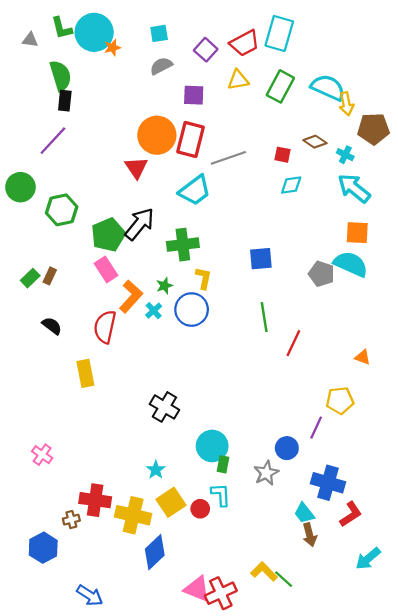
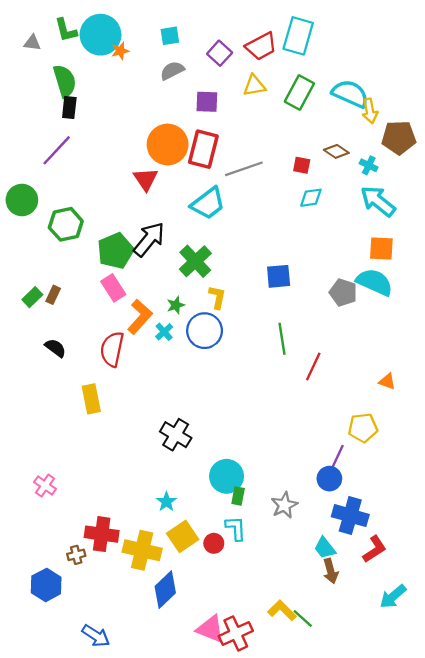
green cross: (183, 245) -> (195, 261), turned -36
blue circle: (287, 448) -> (329, 479), moved

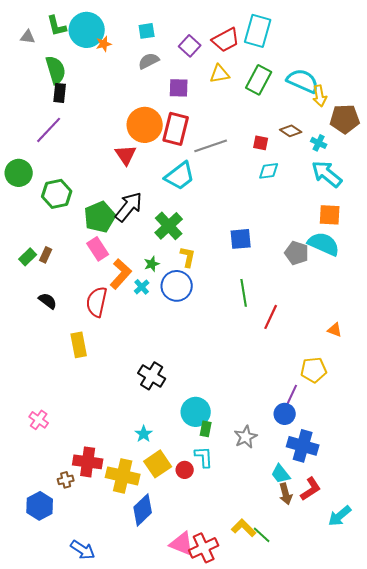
red L-shape: (374, 549) -> (311, 489), moved

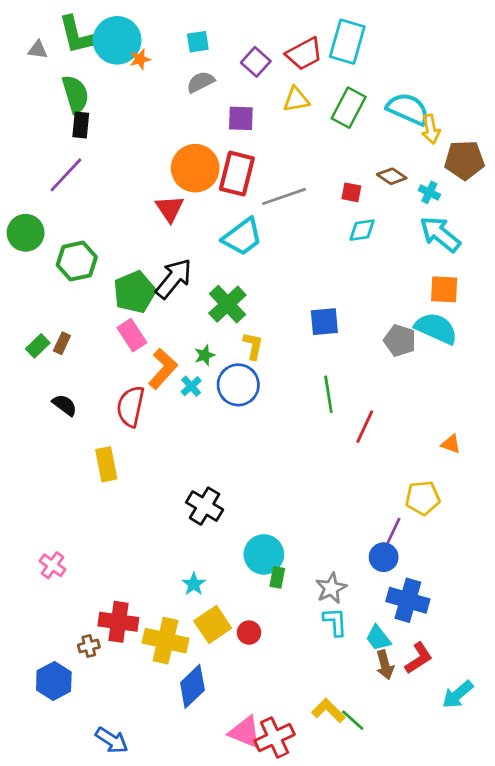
green L-shape: (57, 26) -> (77, 35), size x1.4
cyan L-shape: (204, 457) -> (335, 622), moved

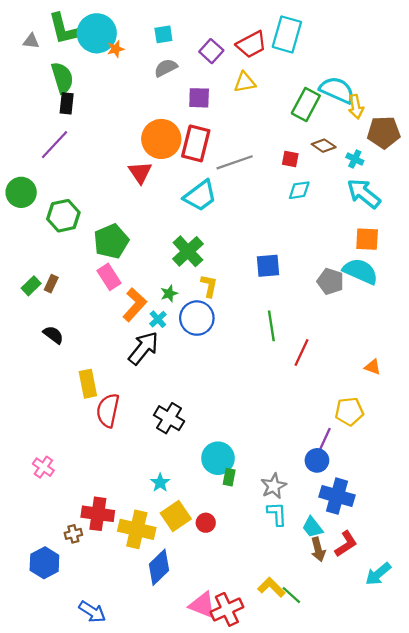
green rectangle: (349, 108) -> (306, 104), moved
black arrow: (174, 279) -> (143, 348), moved
red semicircle: (131, 406) -> (108, 410), moved

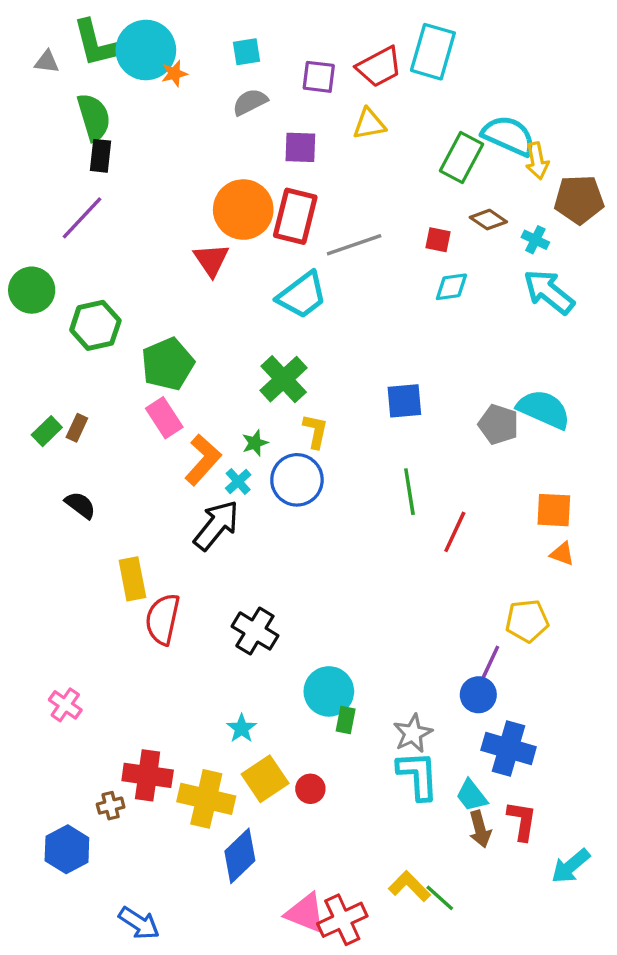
purple square: (211, 51) -> (319, 77), turned -35
orange square: (367, 239) -> (554, 510), moved
cyan L-shape: (277, 514) -> (418, 775), size x1.4
red L-shape: (346, 544) -> (522, 821), turned -48

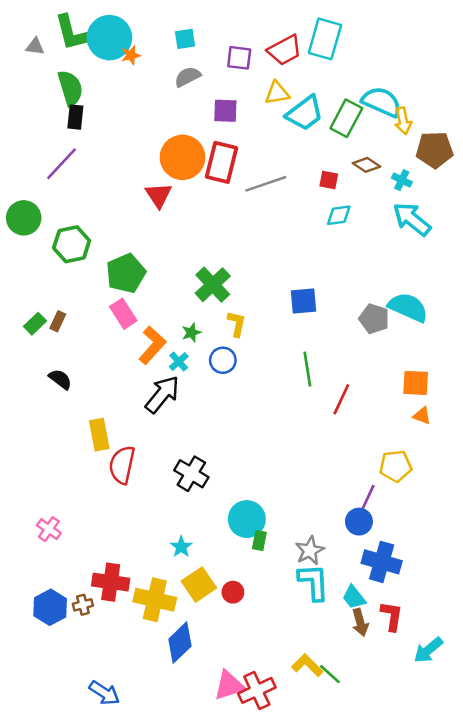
cyan trapezoid: (302, 295) -> (305, 113), moved
blue circle: (297, 480) -> (223, 360), size x0.7
blue hexagon: (67, 849) -> (50, 607), moved
pink triangle: (305, 913) -> (229, 685), turned -40

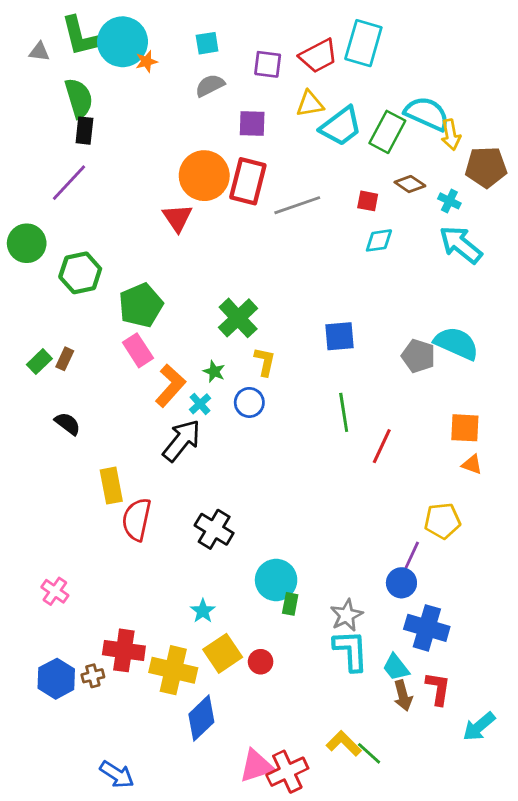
green star: (191, 333) -> (214, 371), turned -30

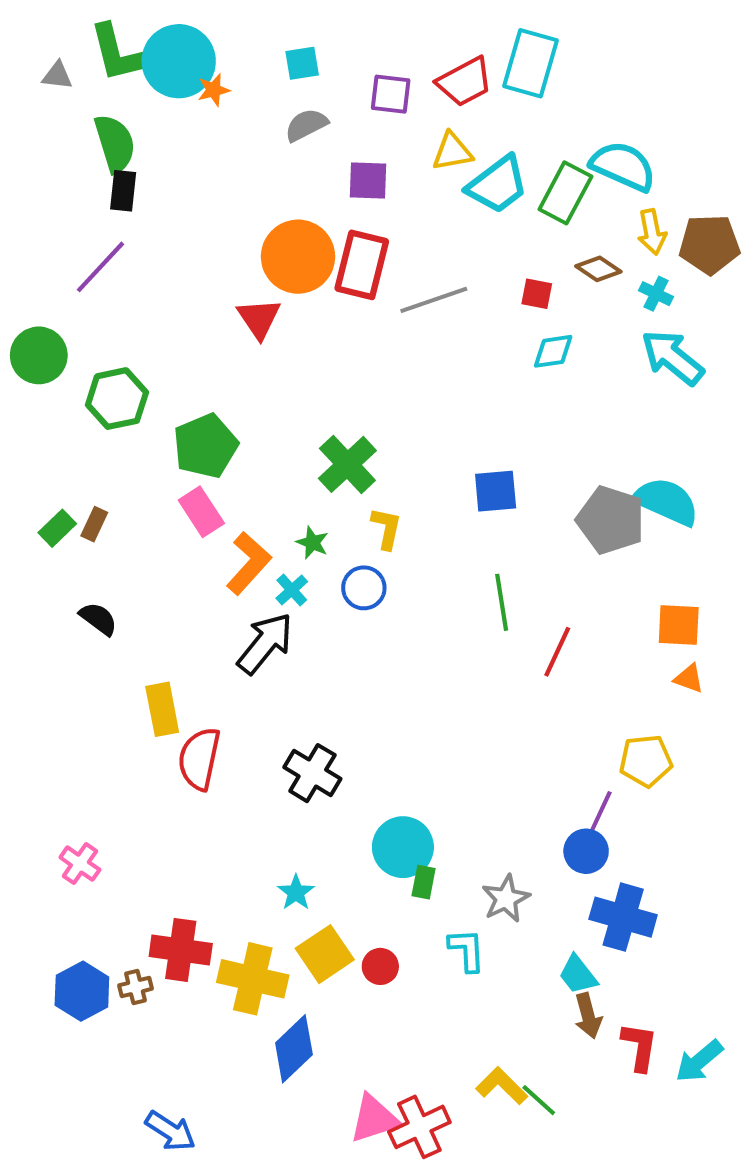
yellow arrow: (451, 135) -> (652, 232), moved
gray pentagon: (418, 356) -> (611, 520), size x1.4
cyan L-shape: (351, 650) -> (467, 950), moved, size x0.7
red L-shape: (438, 688) -> (640, 1047), moved

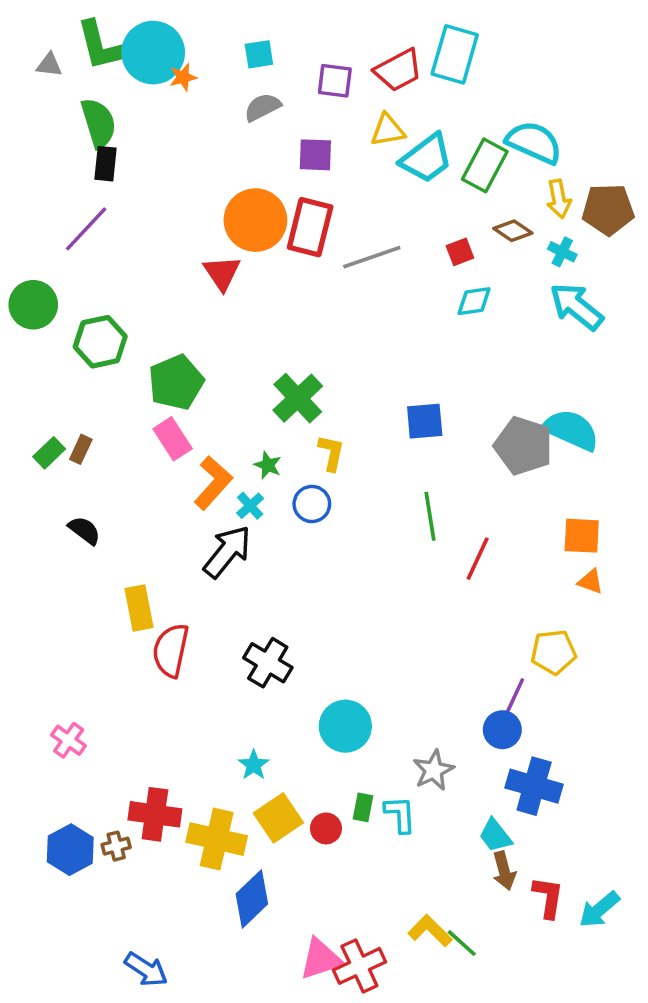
red square: (537, 294) -> (460, 252), turned -32
green rectangle: (424, 882) -> (363, 807), moved

